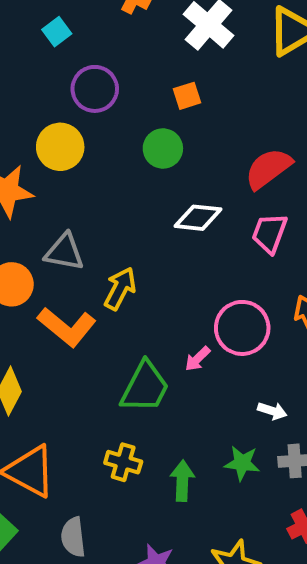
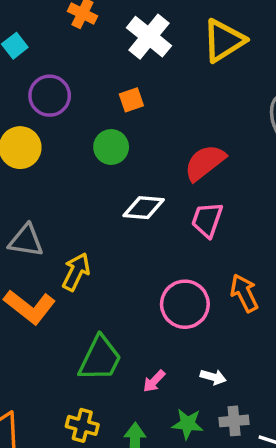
pink arrow: (198, 359) -> (154, 381), moved

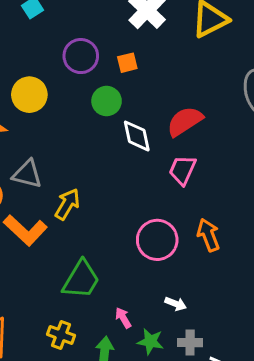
purple circle: (50, 96) -> (81, 56), moved
white diamond: (144, 208) -> (137, 136), moved, turned 68
pink arrow: (154, 381) -> (123, 318), moved, turned 100

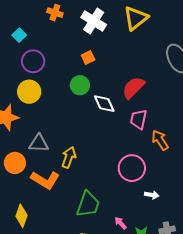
purple circle: (81, 56) -> (33, 61), moved
orange arrow: (208, 235) -> (160, 140), moved
white arrow: (176, 304) -> (152, 195), moved

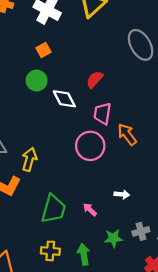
red semicircle: (133, 88) -> (95, 79), size x0.7
pink circle: (132, 168) -> (90, 146), moved
pink arrow: (120, 223) -> (90, 210), moved

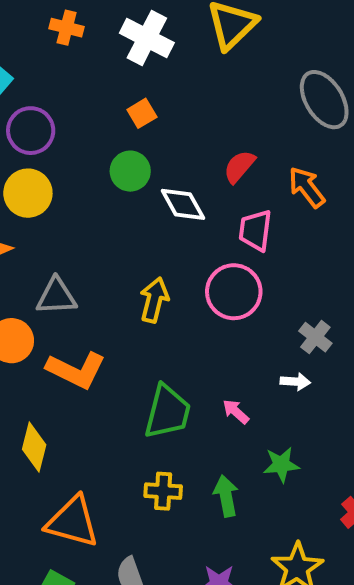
orange arrow: (127, 134) -> (307, 187), moved
yellow arrow: (29, 159) -> (154, 300), moved
gray cross: (141, 231) -> (315, 337), moved, turned -35

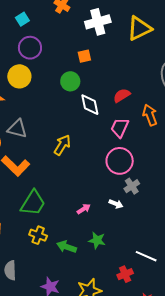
white cross: (147, 38) -> (98, 22), turned 30
pink circle: (234, 292) -> (120, 161), moved
green trapezoid: (167, 412) -> (33, 203), moved
pink arrow: (236, 412) -> (84, 209), turned 88
green arrow: (226, 496) -> (67, 247), turned -78

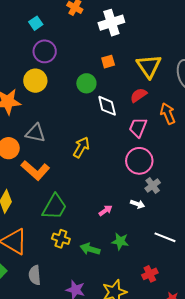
yellow triangle: (139, 28) -> (149, 66), moved, turned -36
orange square: (84, 56) -> (108, 62), moved
white line: (146, 256) -> (165, 237), moved

